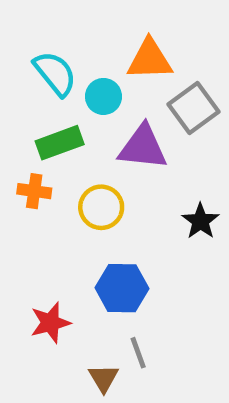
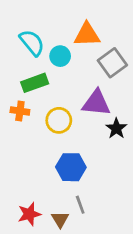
purple triangle: (143, 147) -> (96, 103), moved
red star: (50, 323) -> (29, 214), moved

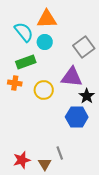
orange triangle: (87, 35) -> (47, 19), moved
blue hexagon: (71, 167) -> (77, 117), moved

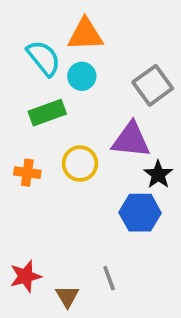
orange cross: (15, 83) -> (27, 173), moved
red star: (22, 160) -> (25, 276), moved
brown triangle: (45, 164) -> (67, 296), moved

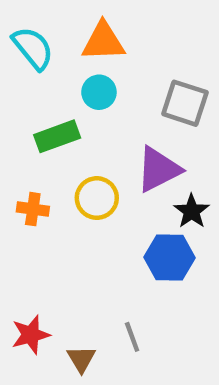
cyan semicircle: (44, 58) -> (33, 48), moved
gray square: (153, 85) -> (185, 103), turned -36
purple triangle: (131, 140) -> (159, 169), turned -33

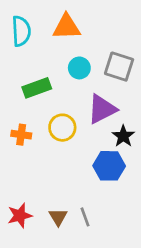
cyan semicircle: (33, 48) -> (21, 31), turned 36
cyan circle: (99, 92) -> (79, 68), moved
brown triangle: (81, 359) -> (58, 217), moved

